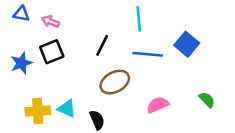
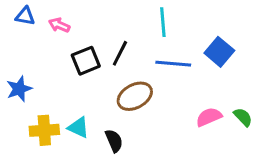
black square: (52, 52) -> (86, 61), moved
blue star: (21, 63) -> (19, 89), moved
pink semicircle: (158, 105) -> (209, 117), moved

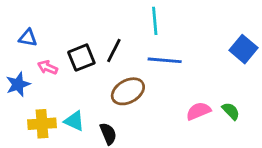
blue triangle: (25, 16) -> (28, 38), moved
pink arrow: (59, 25) -> (48, 67), moved
blue square: (219, 52) -> (244, 49), moved

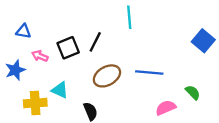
blue line: (165, 60) -> (149, 72), moved
pink semicircle: (198, 111) -> (166, 108), moved
cyan triangle: (74, 121) -> (60, 90), moved

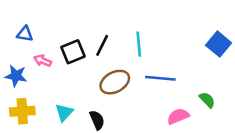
cyan line: (129, 17) -> (139, 44), moved
blue star: (15, 70) -> (16, 76), turned 30
cyan triangle: (60, 90) -> (64, 112), moved, turned 48
yellow cross: (35, 103) -> (22, 111), moved

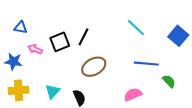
cyan line: (139, 44) -> (136, 28), moved, turned -42
blue line: (160, 78) -> (146, 64), moved
pink semicircle: (178, 116) -> (133, 95), moved

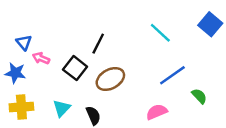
blue triangle: (21, 28) -> (24, 42), moved, turned 40
blue square: (178, 36) -> (210, 24), moved
black square: (60, 42) -> (75, 68), moved, turned -30
blue line: (146, 64) -> (172, 75), turned -40

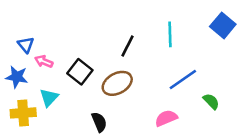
cyan line: (160, 33) -> (170, 34), turned 45
black line: (98, 44) -> (127, 46), moved
cyan triangle: (62, 108) -> (49, 98), moved

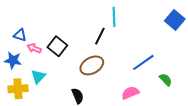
cyan line: (170, 34) -> (114, 17), moved
blue triangle: (26, 45) -> (20, 35), turned -32
black square: (80, 72) -> (57, 46), moved

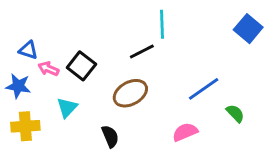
black line: (100, 36) -> (142, 52), turned 36
cyan triangle: (38, 77) -> (67, 108), moved

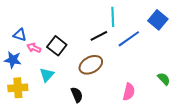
blue square: (248, 29) -> (158, 20), moved
blue line: (204, 89) -> (129, 39), moved
pink semicircle: (185, 132) -> (129, 92), turned 126

